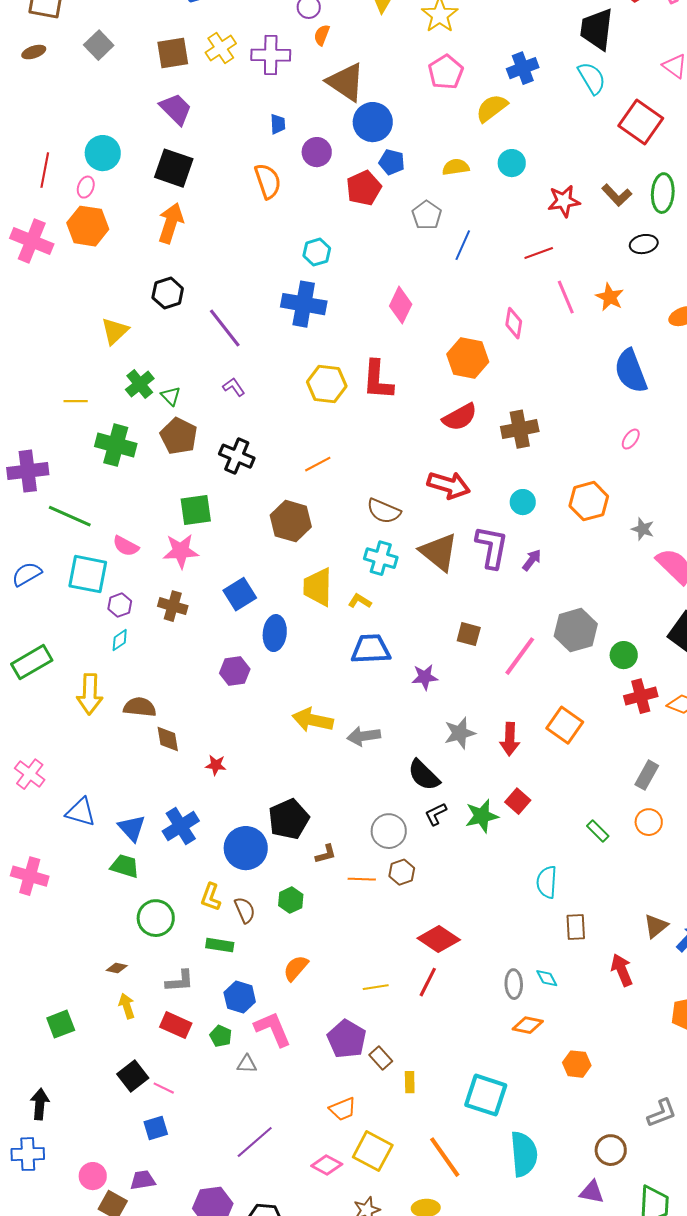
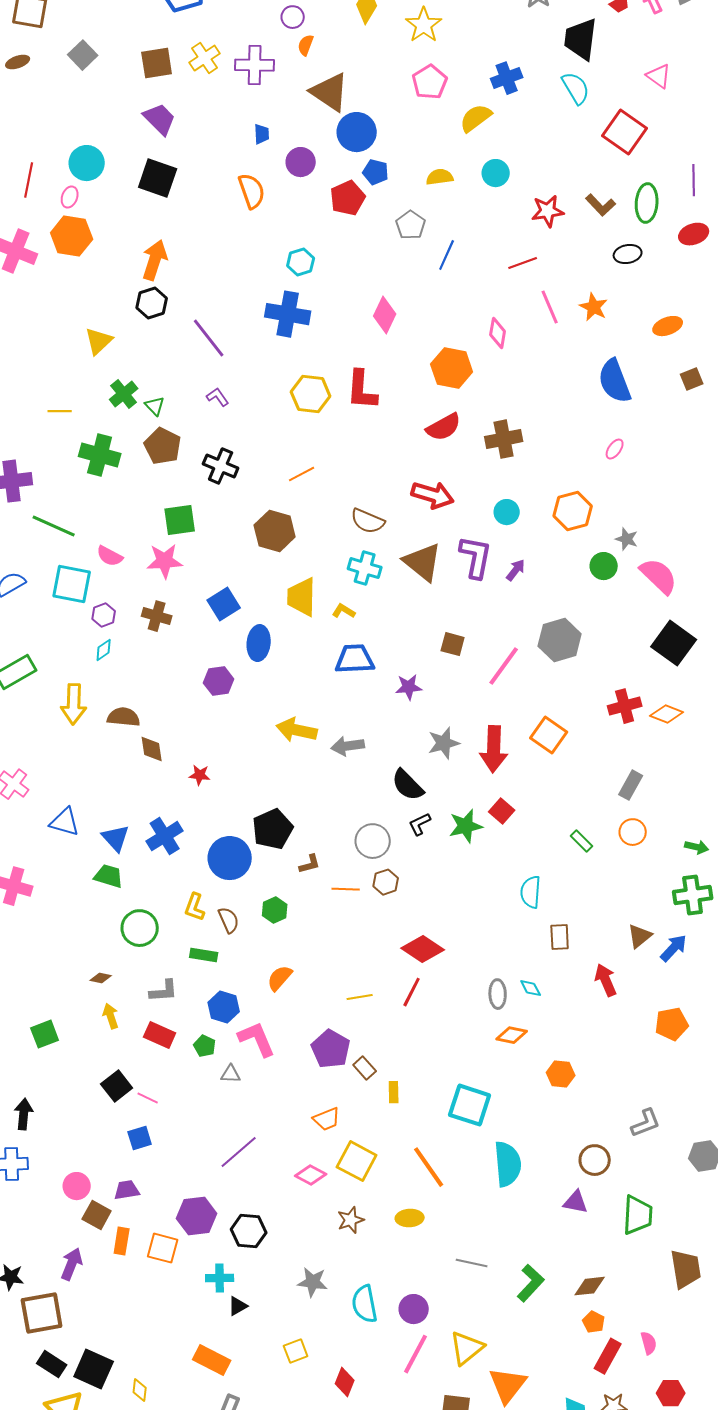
orange arrow: (171, 223) -> (155, 260), moved
green circle: (624, 655) -> (604, 566), moved
red arrow: (510, 739) -> (494, 749), size x1.4

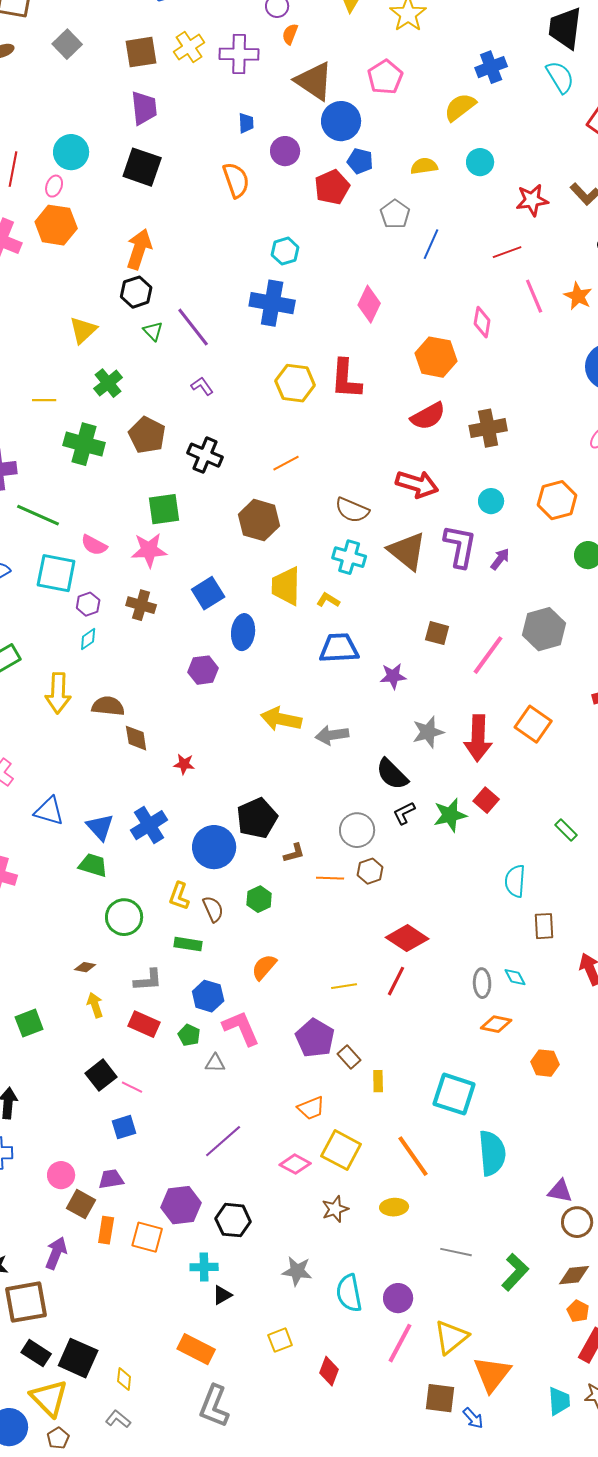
pink pentagon: (430, 82) -> (385, 77), moved
purple trapezoid: (160, 119) -> (144, 108), turned 39
green triangle: (155, 406) -> (153, 331), moved
brown circle: (595, 1160) -> (577, 1222), moved

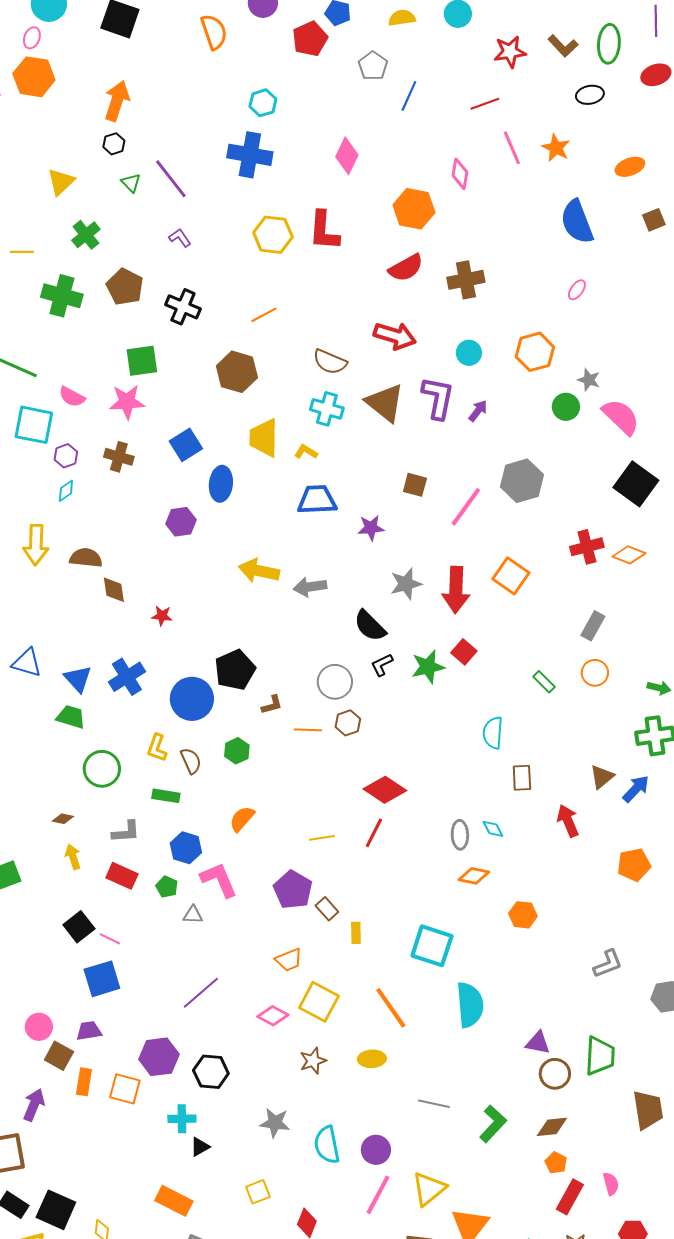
black hexagon: (136, 292) -> (114, 144), size x0.7
blue square: (124, 1127) -> (102, 979), size x1.5

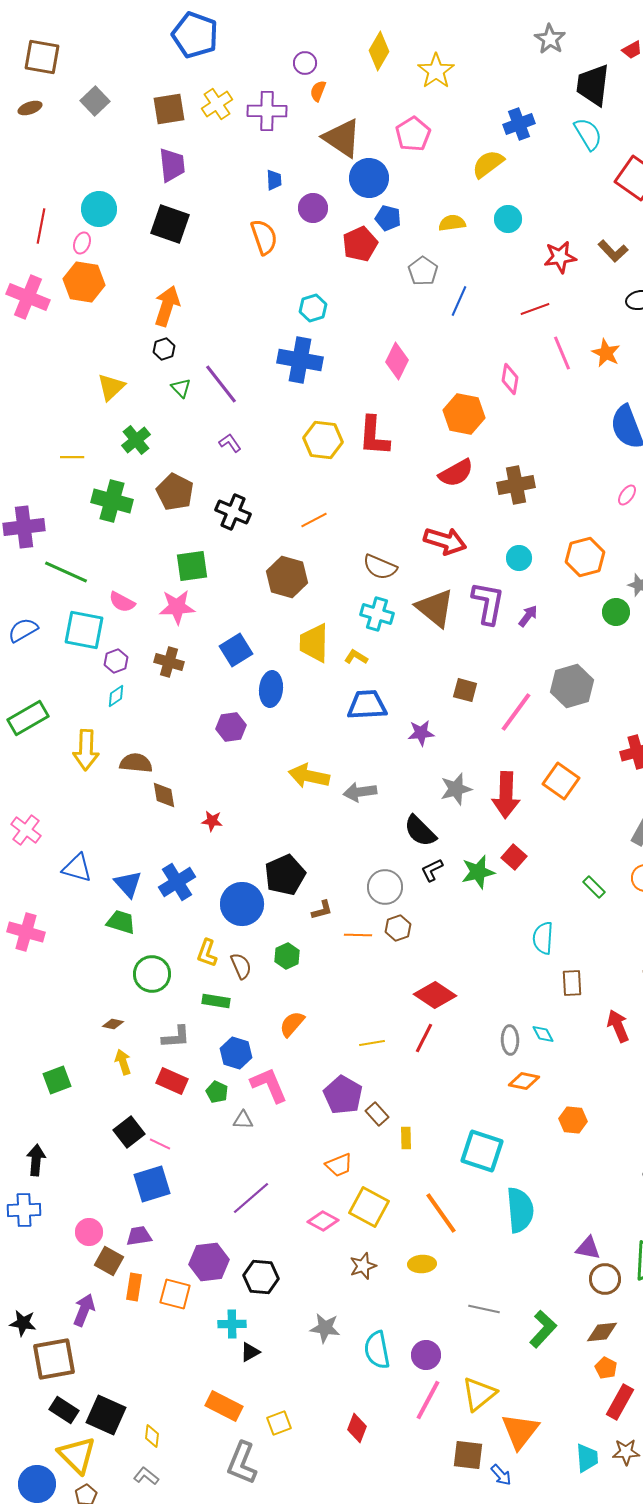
yellow square: (258, 1192) -> (279, 1423), moved

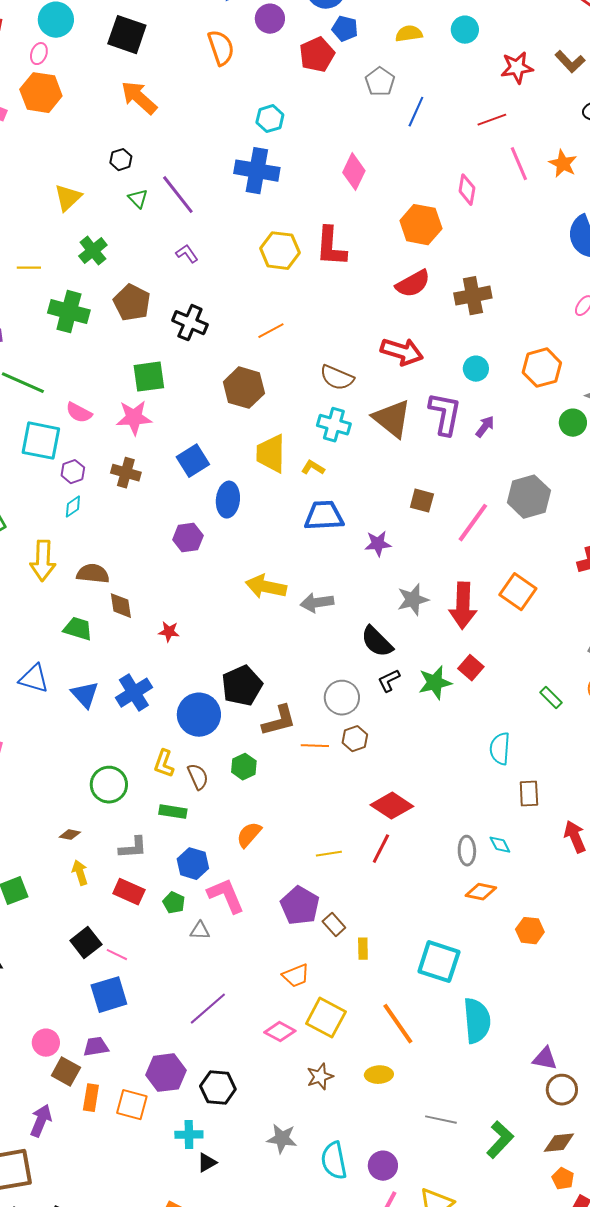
orange arrow: (167, 306) -> (139, 98), moved, turned -66
brown L-shape: (322, 910) -> (279, 721), size x1.6
green trapezoid: (121, 922) -> (78, 629), moved

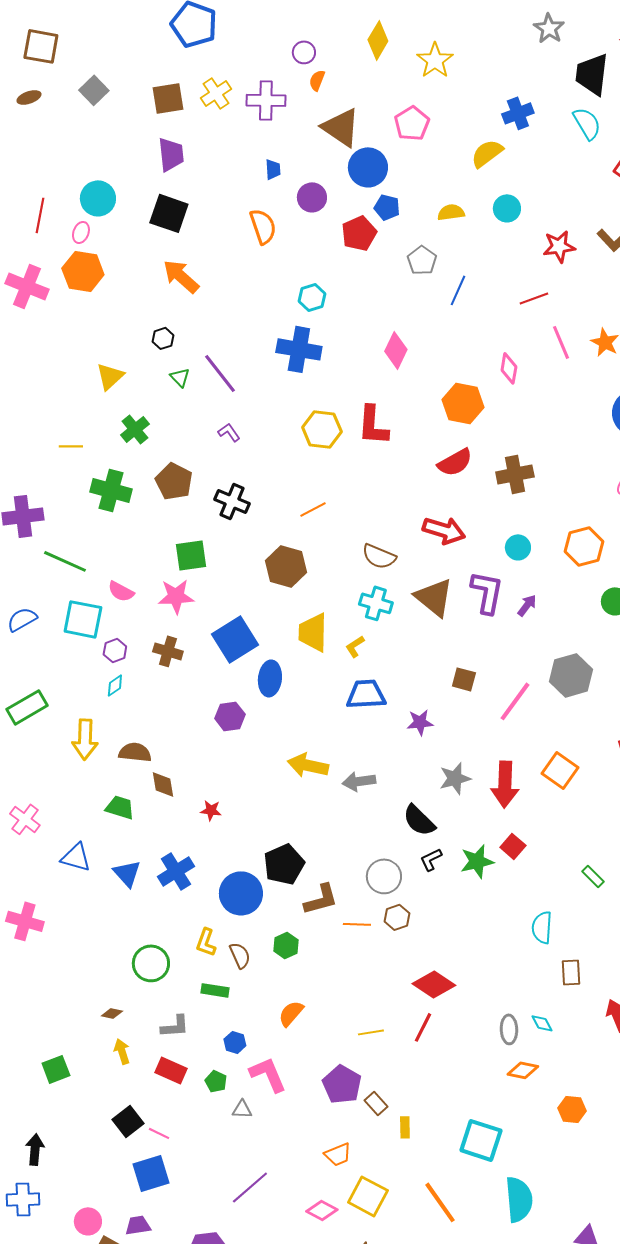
blue square: (193, 461) -> (235, 639), size x1.4
yellow L-shape: (313, 468) -> (355, 646), turned -65
blue hexagon: (193, 864) -> (235, 1042), size x0.7

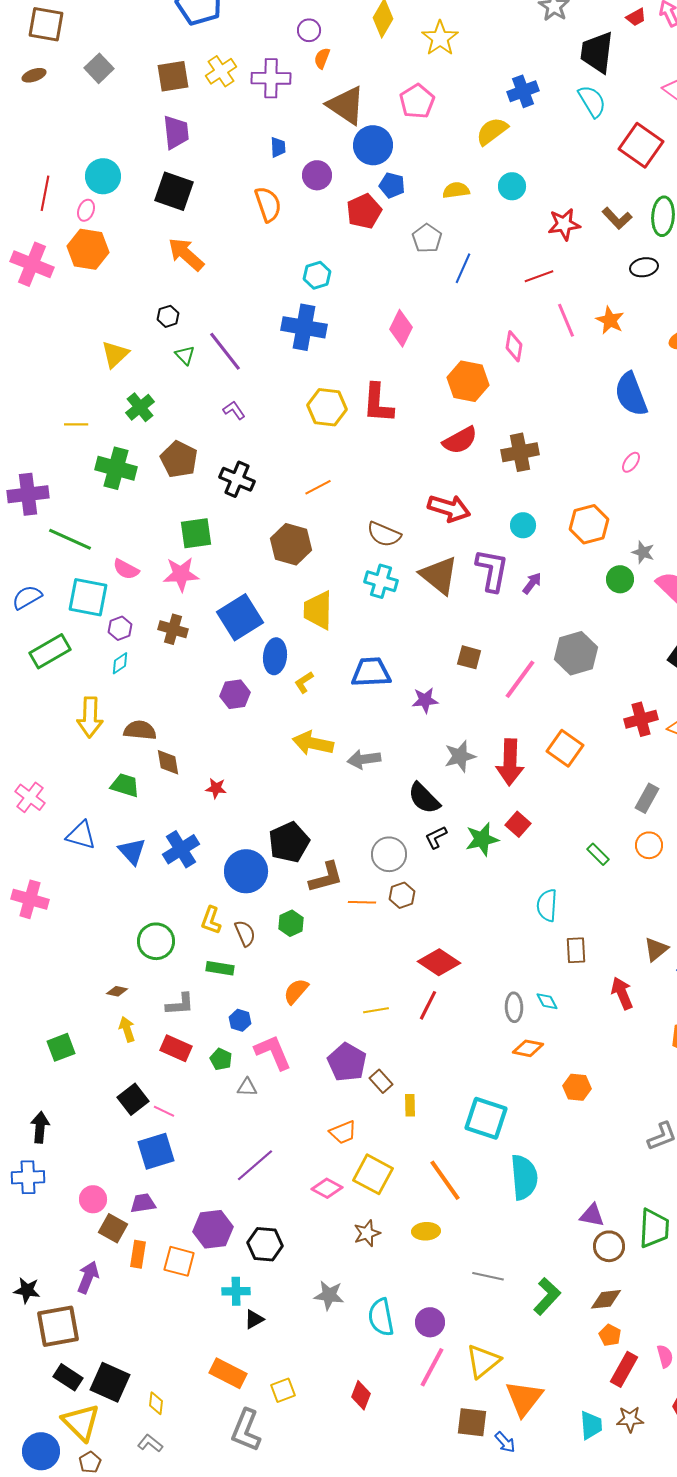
yellow L-shape: (355, 646) -> (304, 682), moved
green rectangle: (27, 707) -> (50, 651), moved

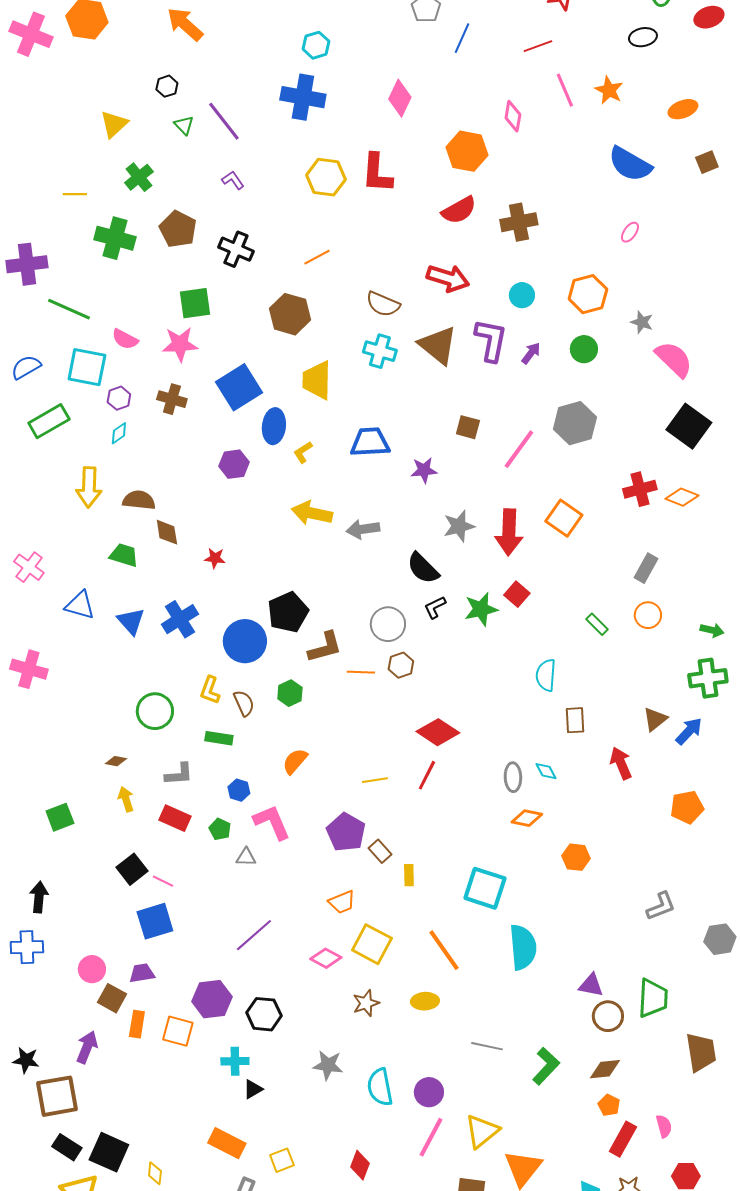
blue semicircle: (631, 394) -> (630, 164), turned -39
green circle: (620, 579) -> (584, 349), moved

